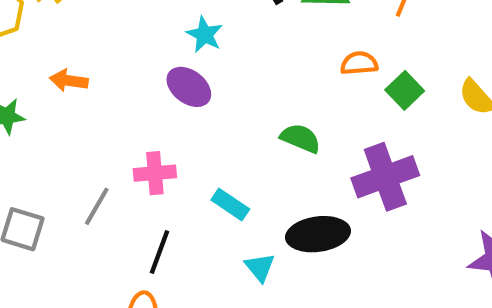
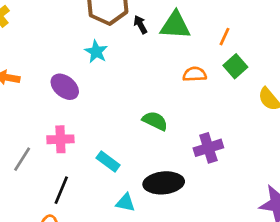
purple ellipse: (189, 87) -> (65, 87), moved
green square: (405, 90) -> (235, 66), moved
purple cross: (385, 177) -> (208, 148), size x0.7
cyan triangle: (260, 267) -> (125, 203), turned -42

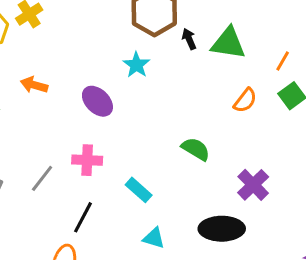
orange semicircle: (195, 74) -> (245, 100), turned 125
purple cross: (208, 148) -> (253, 185), turned -32
black ellipse: (164, 183) -> (222, 229), moved

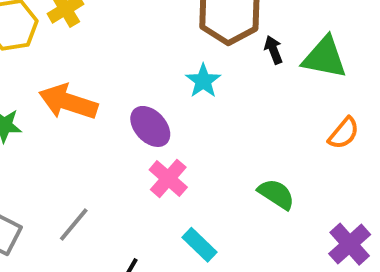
orange arrow: (34, 85) -> (68, 102), size x1.6
pink cross: (87, 160) -> (168, 178), moved, turned 36

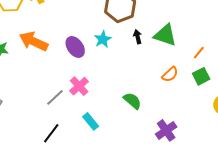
black arrow: (273, 50) -> (138, 37), moved
purple ellipse: (150, 126) -> (75, 47), moved
gray line: (74, 225) -> (55, 97), moved

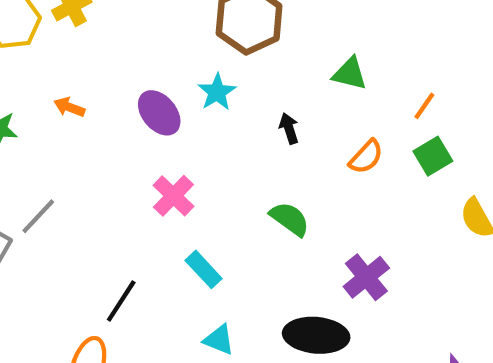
green triangle: (165, 35) -> (350, 74), size x0.7
black arrow: (138, 37) -> (289, 129), moved
orange arrow: (34, 41) -> (69, 107), size x0.5
gray line: (55, 97) -> (38, 216), moved

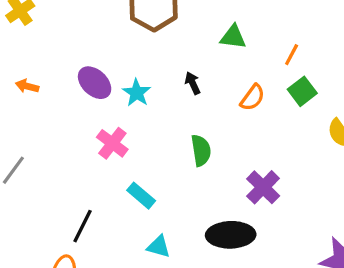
cyan star: (217, 92) -> (137, 93), moved
green semicircle: (290, 219) -> (201, 150), turned 52

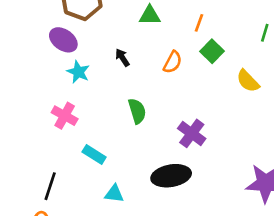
purple ellipse: (95, 83) -> (63, 40), moved

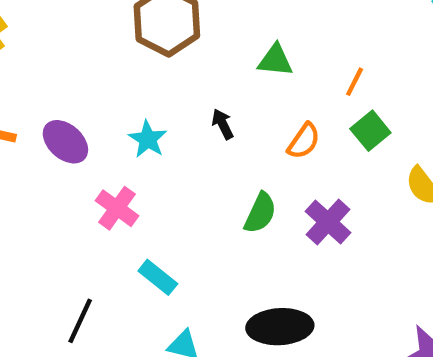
purple ellipse: (63, 40) -> (65, 142), moved
green semicircle: (137, 111) -> (260, 213), moved, turned 35
purple cross: (192, 133) -> (328, 222), moved

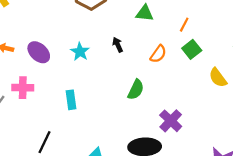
pink cross: (117, 208) -> (23, 88), moved, turned -36
purple cross: (328, 222) -> (171, 121), moved
cyan rectangle: (158, 277) -> (71, 100), moved, turned 42

